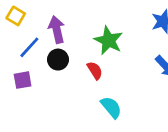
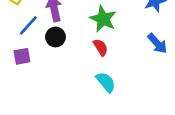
red semicircle: (95, 70) -> (101, 47), moved

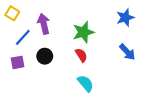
green star: (103, 19) -> (83, 32), turned 30
black circle: (55, 37) -> (45, 56), moved

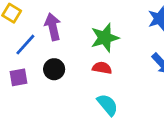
red semicircle: (81, 55) -> (102, 68), turned -48

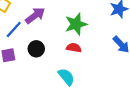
purple arrow: (53, 27) -> (35, 16), turned 66
cyan semicircle: (107, 105) -> (66, 77), moved

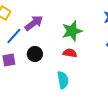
cyan semicircle: (66, 77) -> (63, 80), turned 30

